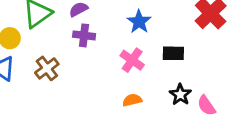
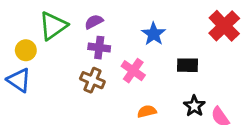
pink cross: (132, 60) -> (133, 71), moved
brown cross: (47, 68) -> (92, 80), moved, turned -30

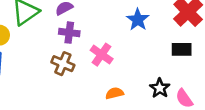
blue star: (154, 34) -> (138, 20), moved
black rectangle: (188, 65) -> (182, 49), moved

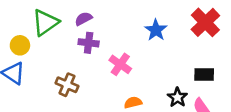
black rectangle: (182, 49) -> (204, 75), moved
brown cross: (63, 64) -> (67, 85), moved

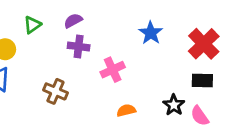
green triangle: (45, 22) -> (32, 25), size x0.6
red cross: (205, 22) -> (204, 44), moved
pink cross: (120, 64) -> (113, 70), turned 30

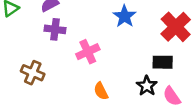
black rectangle: (202, 81) -> (163, 62), moved
orange semicircle: (126, 110) -> (101, 91), turned -102

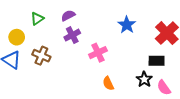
purple cross: (55, 29) -> (72, 35), turned -35
brown cross: (33, 73) -> (41, 56), moved

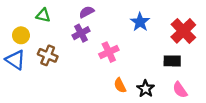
purple semicircle: (68, 16) -> (87, 12), moved
green triangle: (37, 19) -> (43, 15), turned 48
black star: (144, 79) -> (146, 89), moved

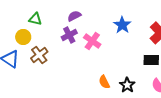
yellow circle: (21, 35) -> (23, 37), moved
pink cross: (109, 52) -> (92, 41), moved, turned -30
brown cross: (48, 55) -> (39, 55), turned 30

